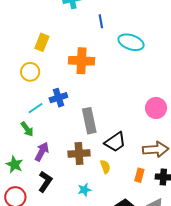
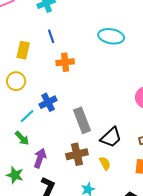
blue line: (101, 21) -> (51, 36), moved
orange cross: (82, 61) -> (65, 62), size x0.7

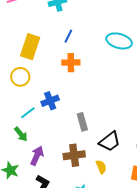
blue line: (51, 36) -> (68, 36), moved, turned 40
yellow rectangle: (23, 50) -> (30, 47), size x1.4
gray rectangle: (82, 120) -> (82, 122), size x0.7

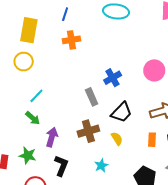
blue cross: (50, 101) -> (113, 78), moved

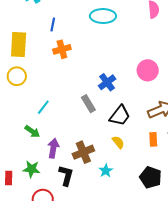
cyan line: (36, 96) -> (43, 107), moved
brown cross: (88, 131) -> (83, 152), moved

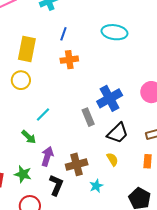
blue cross: (107, 82) -> (110, 98), size x1.4

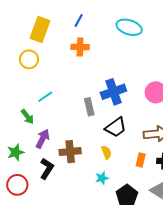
green star: (23, 174) -> (16, 152), turned 30
cyan star: (96, 186) -> (102, 178), moved

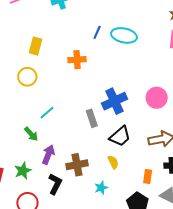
blue line: (79, 21) -> (97, 32), moved
yellow rectangle: (40, 30) -> (36, 46), size x0.7
orange rectangle: (141, 160) -> (148, 176), moved
cyan star: (102, 178) -> (101, 188), moved

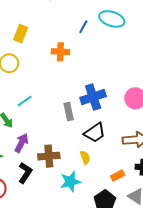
cyan ellipse: (124, 35) -> (112, 19), moved
orange rectangle: (148, 176) -> (118, 176), turned 48
cyan star: (101, 188) -> (70, 182), size x1.5

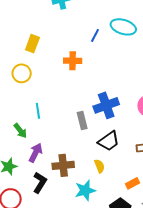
cyan line: (25, 101) -> (38, 111), turned -63

